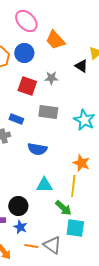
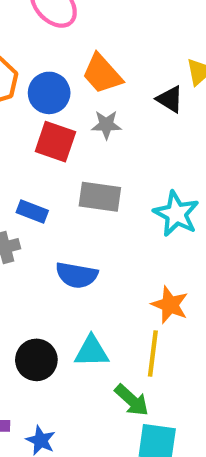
orange trapezoid: (55, 40) -> (102, 74), moved
blue circle: (24, 53) -> (49, 93), moved
black circle: (18, 206) -> (36, 360), moved

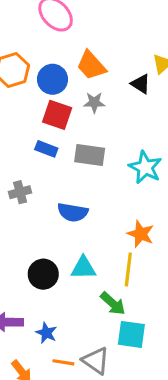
blue rectangle: (32, 212) -> (46, 149), moved

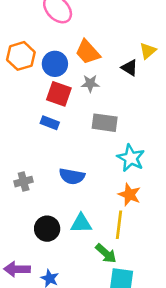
gray rectangle: (90, 155) -> (105, 123), moved
cyan star: (145, 167) -> (131, 158), moved
gray cross: (20, 192) -> (24, 182), moved

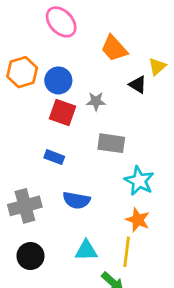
orange trapezoid: (88, 52) -> (114, 48), moved
blue rectangle: (50, 123) -> (54, 157), moved
gray cross: (24, 182) -> (25, 206), size x1.6
black circle: (47, 229) -> (30, 256), moved

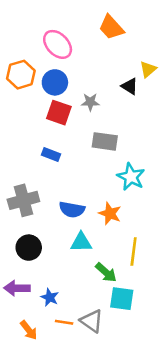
pink ellipse: (61, 22) -> (58, 44), moved
orange trapezoid: (114, 48) -> (111, 27), moved
blue semicircle: (76, 200) -> (72, 210), moved
orange star: (138, 220) -> (110, 213), moved
yellow line: (127, 252) -> (134, 251), moved

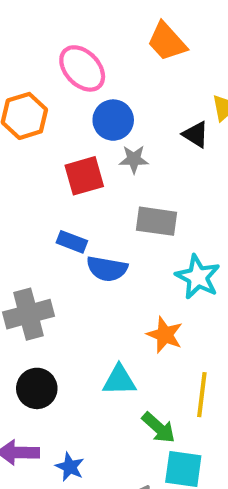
blue circle: (55, 82) -> (113, 120), moved
red square: (59, 113) -> (84, 176), turned -35
blue semicircle: (72, 210) -> (107, 269), moved

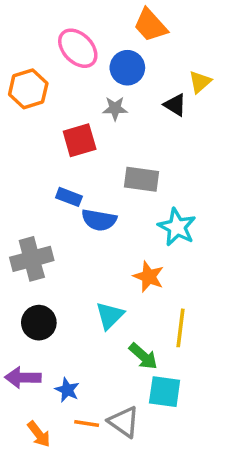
blue circle: (113, 120) -> (127, 68), moved
gray star: (134, 159) -> (115, 108), moved
cyan triangle: (119, 380) -> (110, 316), turned -44

